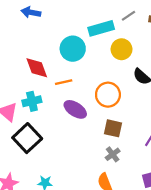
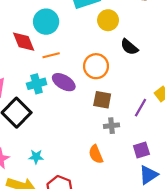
cyan circle: (73, 49) -> (46, 22), moved
cyan cross: (32, 101) -> (37, 84), moved
gray cross: (113, 154) -> (112, 126), moved, turned 32

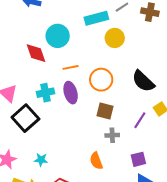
black semicircle: (129, 47) -> (143, 81), moved, size x1.4
orange line: (51, 55) -> (70, 67), moved
purple ellipse: (64, 82) -> (71, 93), turned 40

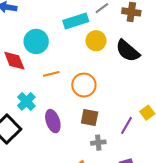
black semicircle: (143, 81) -> (128, 51), moved
cyan cross: (45, 93) -> (26, 101), turned -30
purple ellipse: (71, 93) -> (53, 121), moved

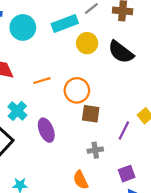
cyan circle: (36, 41) -> (23, 27), moved
brown square: (90, 117) -> (91, 114), moved

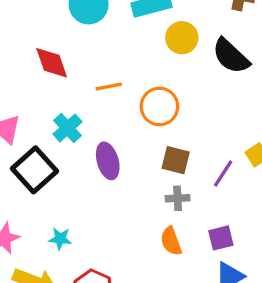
brown square: (91, 114) -> (176, 160), moved
orange semicircle: (81, 180) -> (171, 241), moved

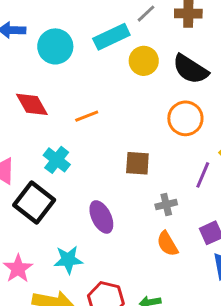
orange circle: (159, 106) -> (185, 118), moved
brown square: (176, 160) -> (137, 163), moved
purple ellipse: (108, 161) -> (101, 217), moved
cyan star: (60, 239) -> (68, 260), size x1.4

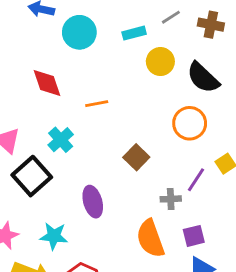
cyan rectangle: (111, 37) -> (134, 33), size x0.7
brown square: (137, 163) -> (136, 157), turned 30
gray cross: (166, 204) -> (171, 199), moved
orange semicircle: (167, 244) -> (150, 239), size x1.5

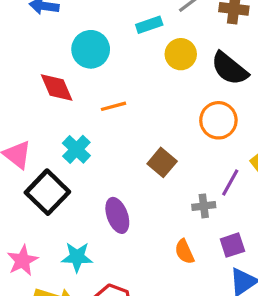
cyan circle: (79, 32) -> (91, 49), moved
orange semicircle: (150, 239) -> (184, 252), size x0.6

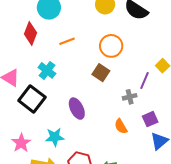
red diamond: (57, 87) -> (30, 33), turned 50
orange circle: (218, 120) -> (111, 46), moved

